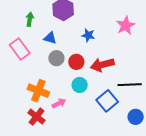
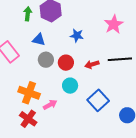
green arrow: (30, 19) -> (28, 14), moved
red arrow: (102, 65) -> (92, 64), size x0.6
black line: (130, 85) -> (120, 59), moved

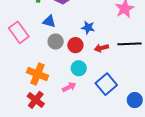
blue star: (77, 36) -> (88, 28), moved
pink arrow: (50, 105) -> (69, 87), moved

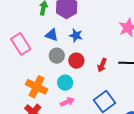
blue star: (88, 28) -> (76, 35), moved
red arrow: (101, 48) -> (102, 65), turned -56
cyan circle: (79, 68) -> (65, 83), moved

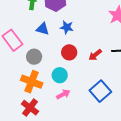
gray circle: (57, 56) -> (34, 57), moved
red arrow: (102, 65) -> (95, 55), turned 32

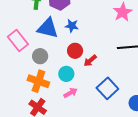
blue triangle: (43, 29) -> (48, 28), size x1.6
red arrow: (95, 55) -> (90, 61), moved

